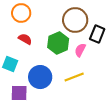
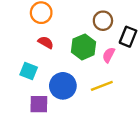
brown circle: (75, 20) -> (103, 21), size x0.7

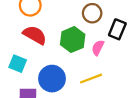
red semicircle: (46, 42) -> (35, 35), size x1.5

